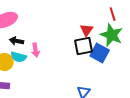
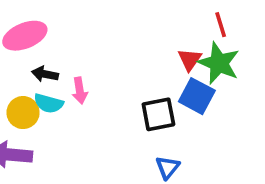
red triangle: (87, 30) -> (190, 59), moved
black square: (84, 46) -> (158, 114), moved

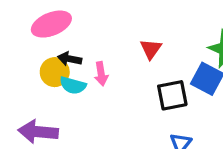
red triangle: (190, 59) -> (151, 49), moved
yellow circle: (23, 113) -> (55, 72), moved

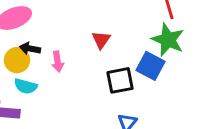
cyan semicircle: (73, 85) -> (26, 86), moved

